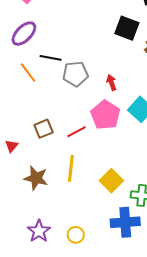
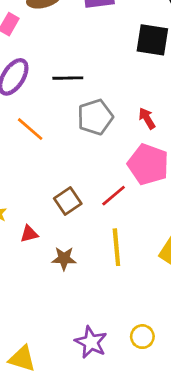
black line: (51, 58) -> (68, 78), moved
red triangle: (12, 146) -> (29, 234), turned 48
brown star: (36, 178) -> (64, 259), moved, size x0.7

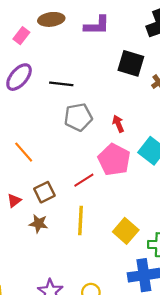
orange line: (30, 129) -> (24, 152), moved
brown square: (68, 201) -> (44, 192), moved
red triangle: (29, 234) -> (14, 201), turned -32

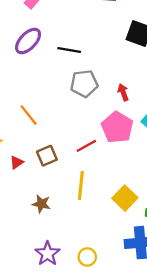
brown star: (39, 224) -> (41, 204), moved

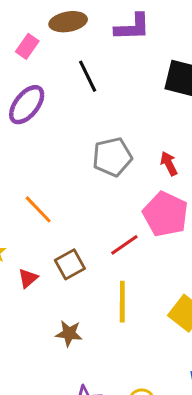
black line: (69, 50) -> (88, 76), moved, turned 60

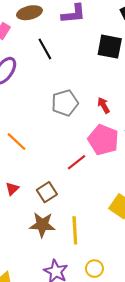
brown square: (70, 264) -> (47, 192), moved
yellow line: (122, 302) -> (75, 230), moved
brown star: (69, 333) -> (42, 225), size x1.4

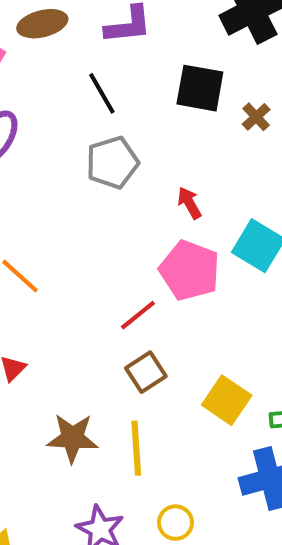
black line: (45, 49) -> (102, 93), moved
gray pentagon: (65, 103) -> (112, 163), moved
brown square: (47, 192) -> (146, 372), moved

